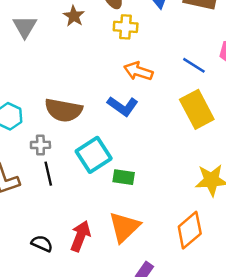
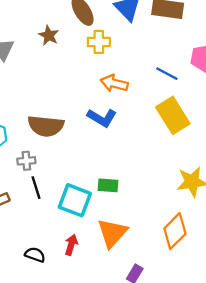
cyan square: (94, 155) -> (75, 200), moved, turned -32
red arrow: (80, 236) -> (71, 245), size x0.7

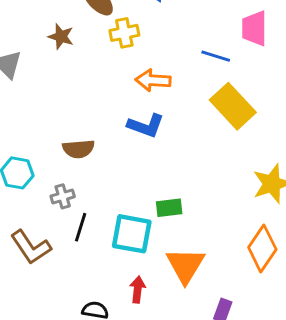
brown semicircle: (46, 126) -> (78, 149), size x0.7
black line: (36, 188) -> (81, 227), turned 45

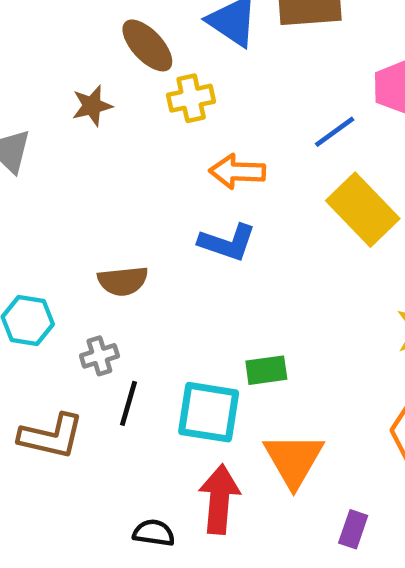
brown star: (61, 36) -> (92, 106), turned -30
blue line: (216, 56) -> (335, 132), turned -52
brown L-shape: (31, 247) -> (51, 436), turned -42
red arrow: (138, 290) -> (219, 499), size x1.6

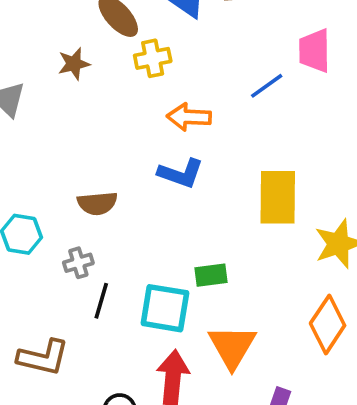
yellow rectangle: (363, 210) -> (278, 197), moved, turned 44
brown L-shape: (51, 436) -> (43, 357), moved

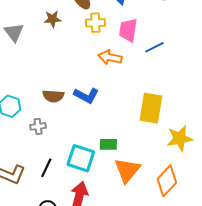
pink trapezoid: (314, 51) -> (128, 30), moved
blue L-shape: (181, 173) -> (86, 95), moved
black line: (101, 301) -> (46, 168), moved
orange triangle: (232, 347) -> (127, 170), moved

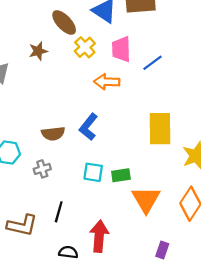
yellow cross: (95, 23) -> (85, 47), turned -30
blue L-shape: (86, 95) -> (88, 127), turned 110
cyan square: (81, 158) -> (93, 172), moved, size x0.7

